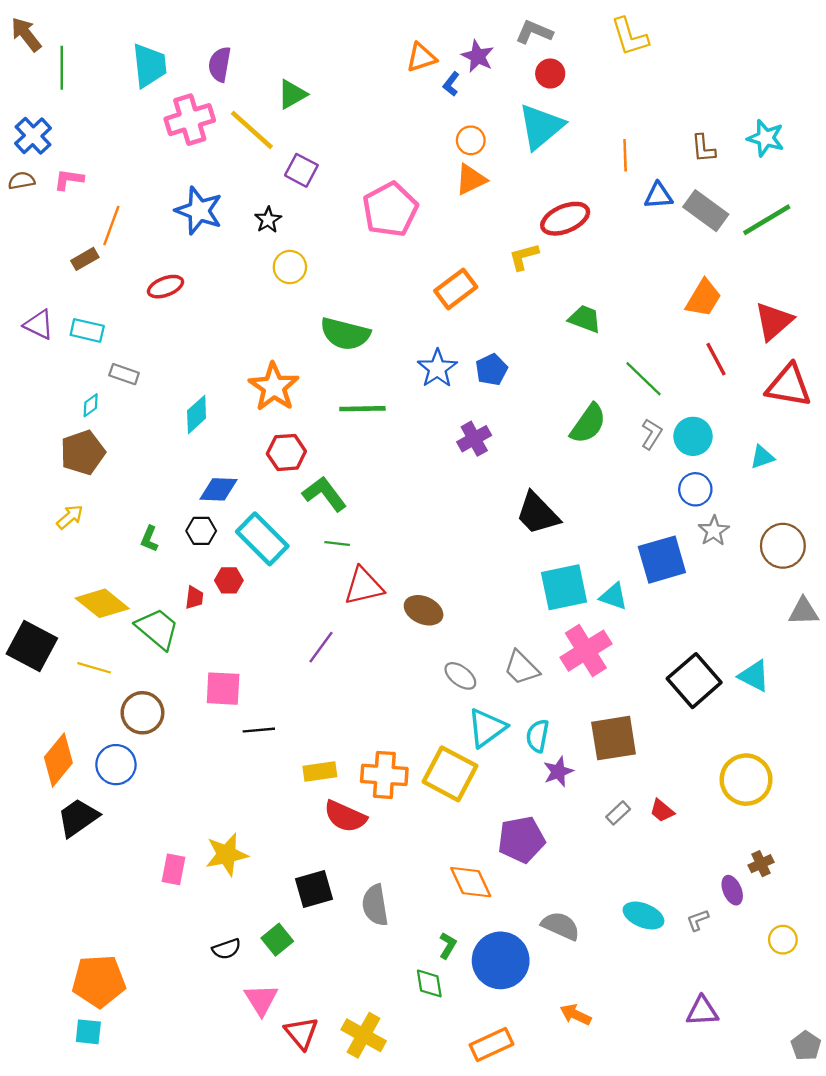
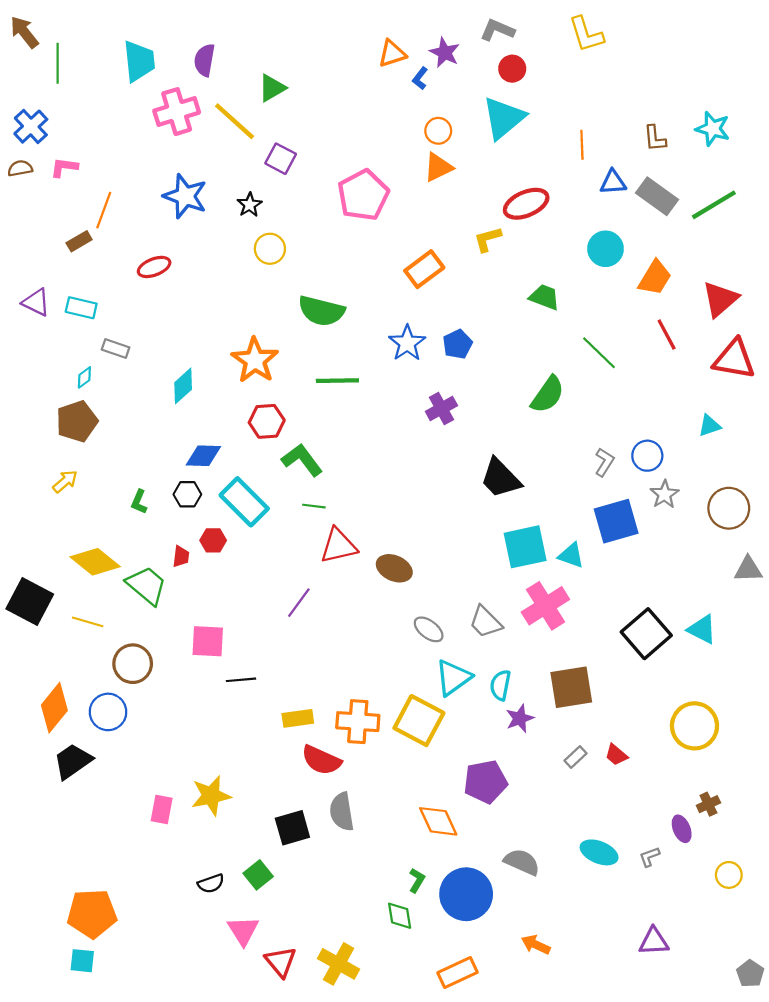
gray L-shape: (652, 434) -> (604, 462), moved
cyan circle: (693, 436) -> (606, 249), moved
gray semicircle: (375, 905) -> (342, 812), moved

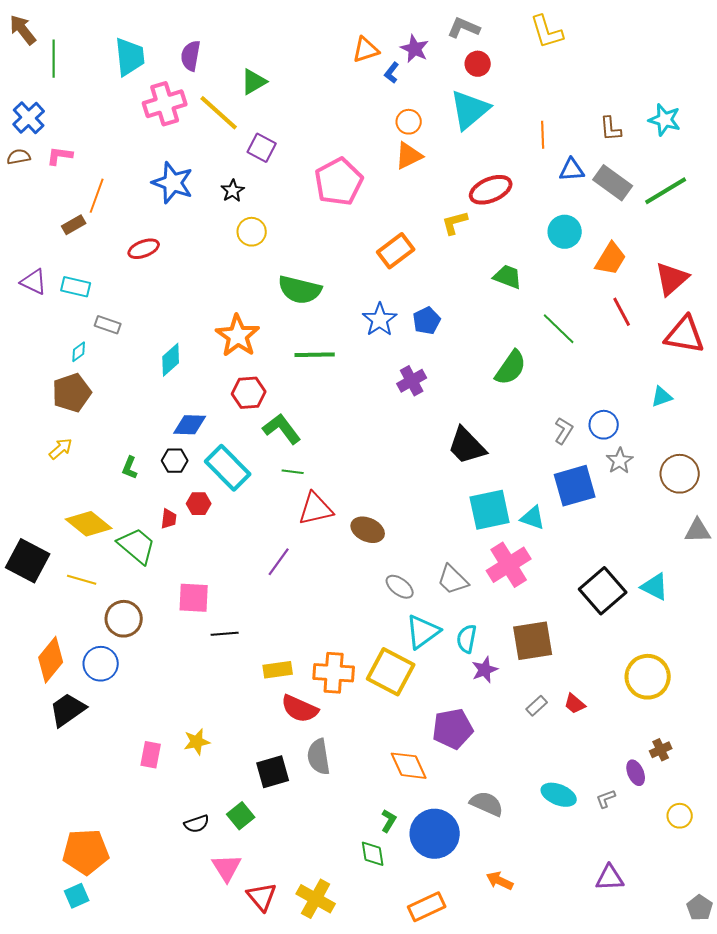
yellow star: (211, 796) -> (197, 742), size x0.7
cyan square: (82, 961) -> (77, 896), turned -30

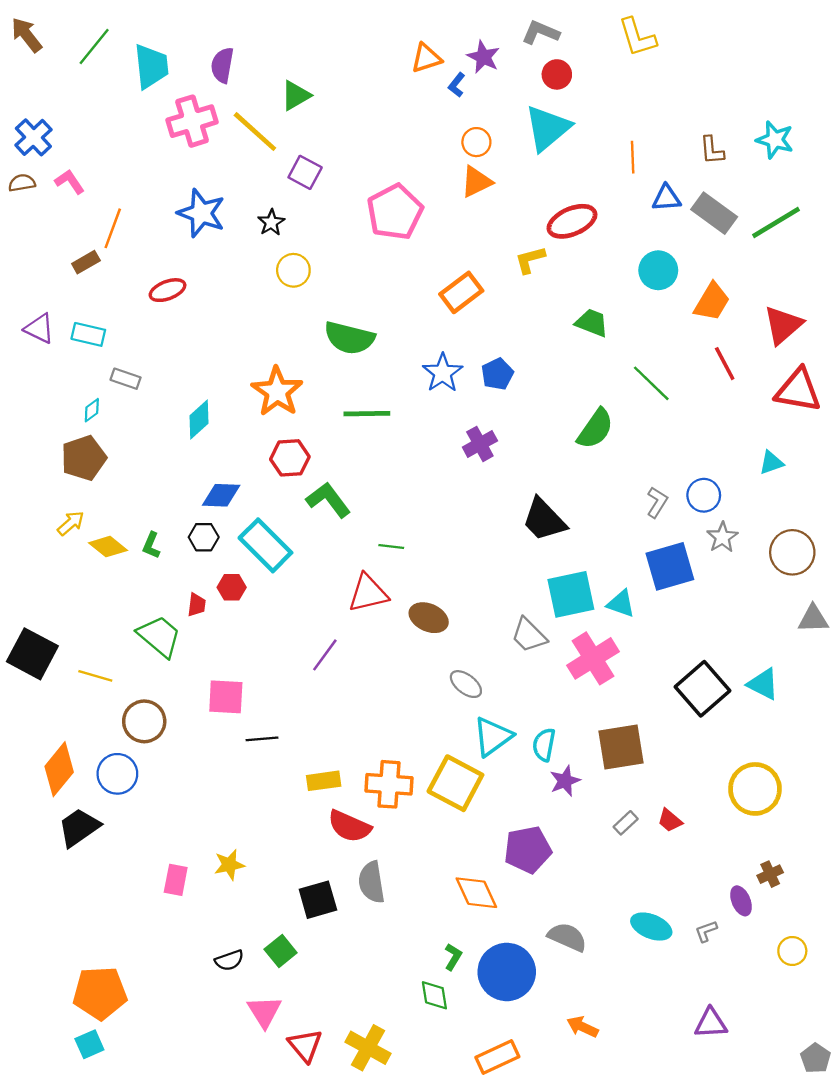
green line: (54, 59) -> (94, 46), moved, turned 39
pink L-shape: (60, 156) -> (70, 182), turned 48
green line: (293, 472) -> (391, 547), moved
yellow diamond: (89, 524) -> (108, 547), moved, size x0.7
gray trapezoid: (453, 580) -> (529, 635), moved

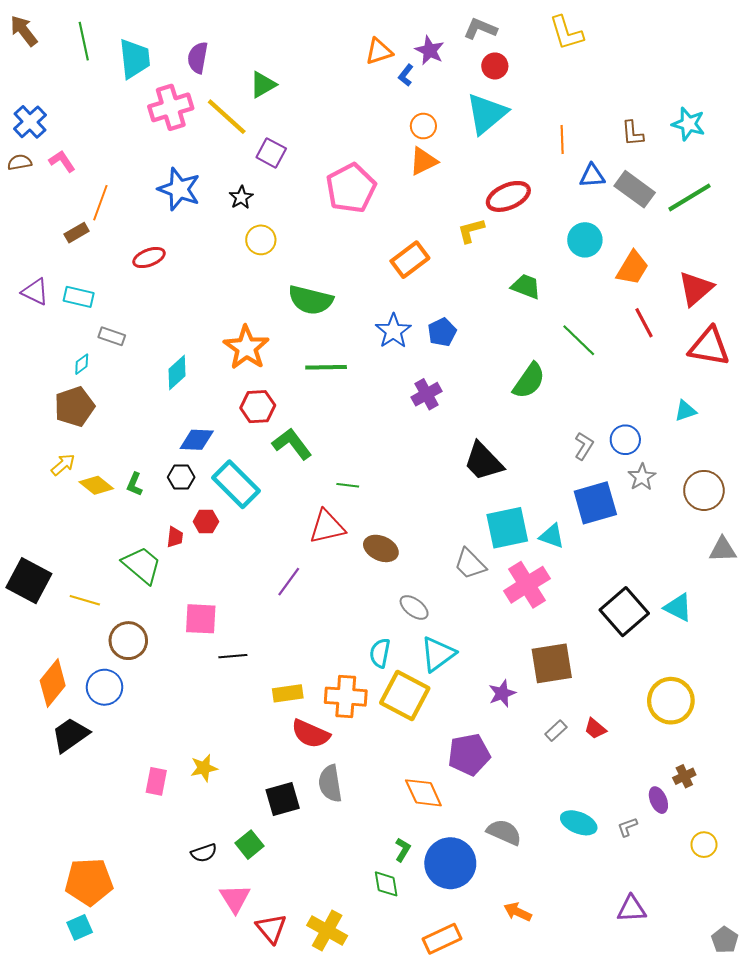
green line: (94, 46) -> (84, 41), turned -51
cyan semicircle: (544, 745) -> (380, 653), moved

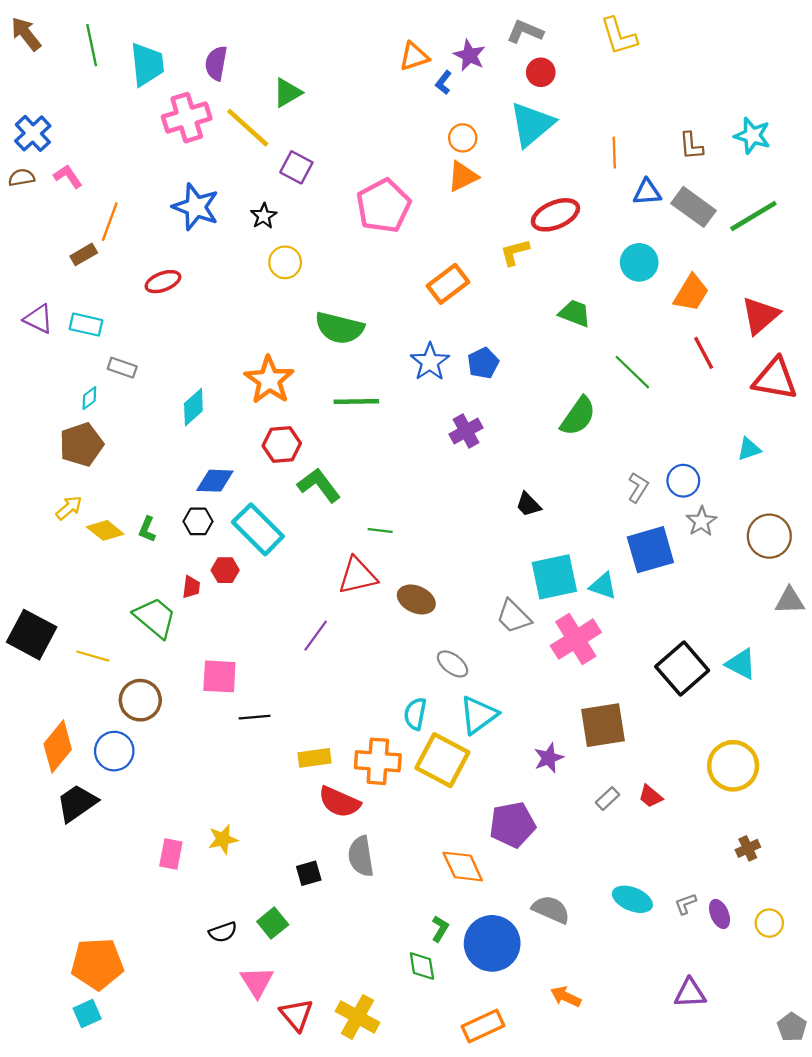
black trapezoid: (483, 461) -> (528, 504), size x0.6
black square: (283, 799) -> (309, 873), size x0.7
purple ellipse: (658, 800) -> (720, 914), moved

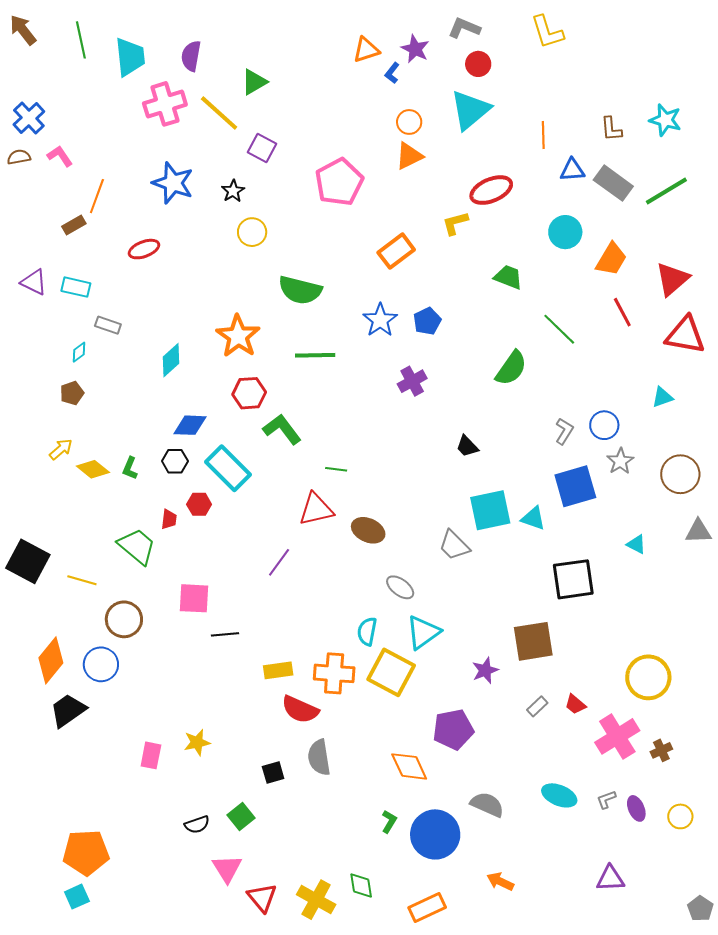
brown pentagon: (81, 444) -> (72, 393), size x0.6
pink cross: (576, 639) -> (617, 736), moved
cyan triangle: (741, 664) -> (636, 544), moved, size x0.7
black square: (682, 668) -> (573, 579), moved, turned 33
green diamond: (422, 966) -> (361, 886), moved

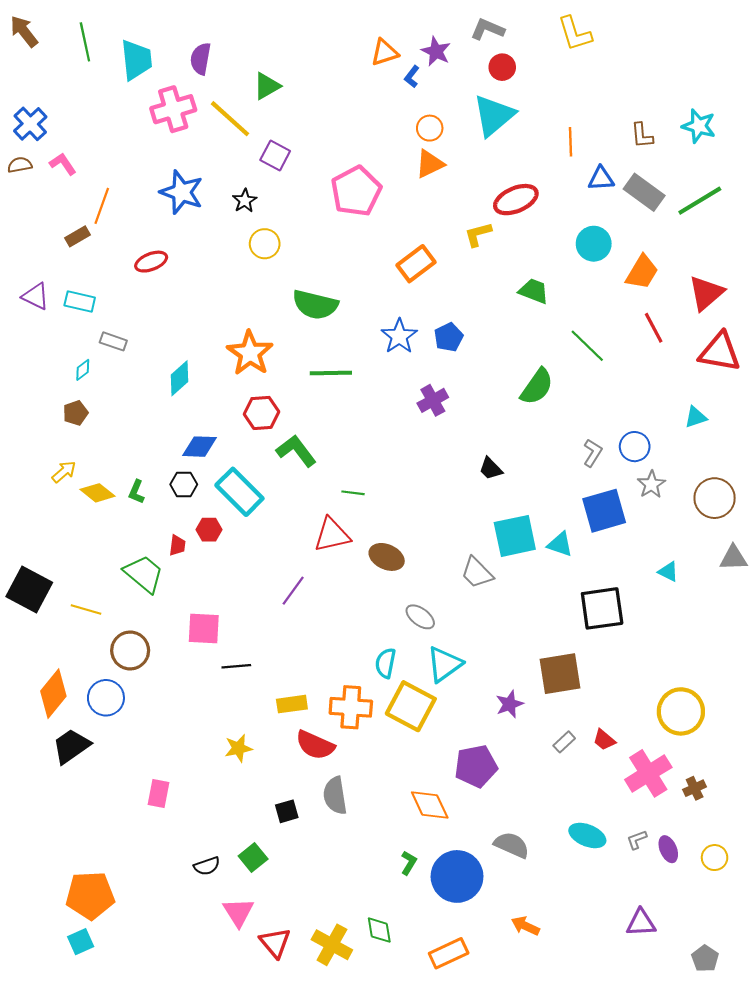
yellow star: (197, 742) -> (238, 748), moved
gray pentagon: (700, 909) -> (705, 958), moved

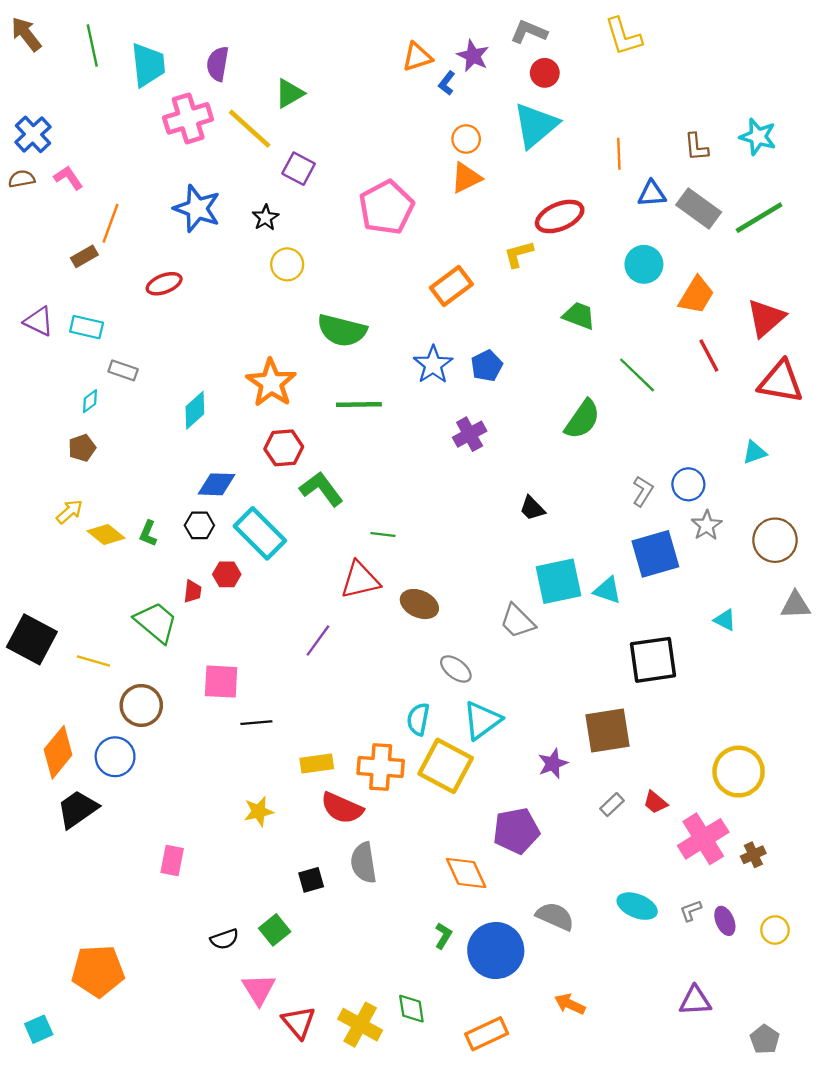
cyan square: (81, 942) -> (39, 1029), moved

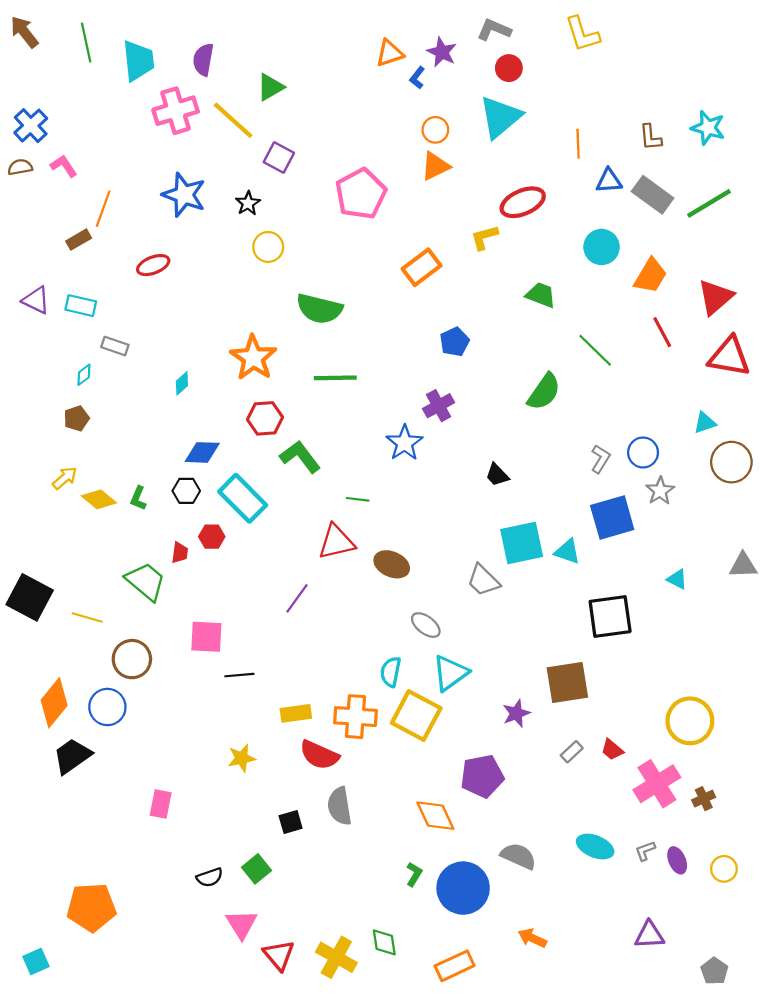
blue star: (433, 365) -> (404, 443), moved
cyan diamond: (195, 410) -> (182, 383), size x0.7
brown circle: (775, 540) -> (731, 462), moved

